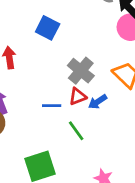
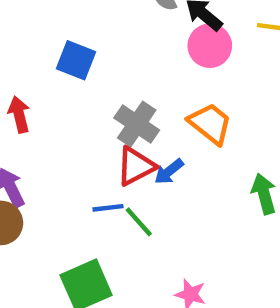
red triangle: (78, 96) -> (136, 166), size x1.4
blue line: (52, 106) -> (108, 208), moved

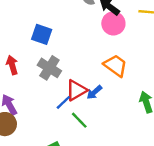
gray cross: (137, 124) -> (49, 68), moved
blue line: (108, 208) -> (63, 102), moved, turned -35

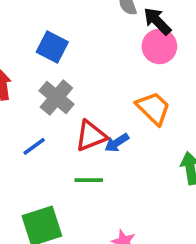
blue line: (63, 102) -> (34, 146), moved
green line: (79, 120) -> (89, 180), turned -54

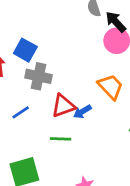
blue square: (52, 47) -> (25, 50), moved
gray cross: (56, 97) -> (39, 76), turned -30

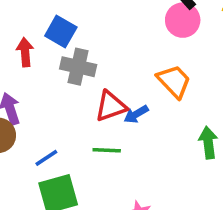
blue line: (21, 112) -> (46, 158), moved

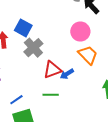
pink circle: (183, 20) -> (80, 31), moved
gray cross: (78, 67) -> (33, 48), turned 36

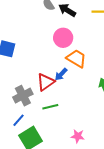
gray cross: (33, 48) -> (23, 96), moved, turned 30
blue arrow: (67, 74) -> (61, 74), moved

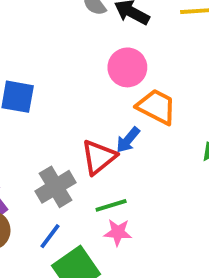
pink star: (78, 136) -> (118, 232), moved

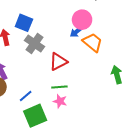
blue arrow: (128, 140) -> (77, 32), moved
gray cross: (55, 187) -> (34, 43), moved, turned -36

